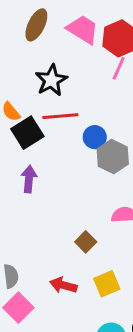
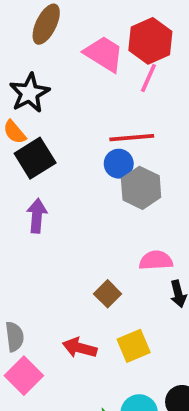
pink trapezoid: (83, 29) -> (104, 54), moved
black star: (51, 80) -> (29, 93), moved
red line: (60, 116) -> (132, 138), moved

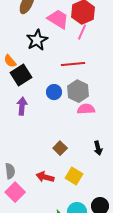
black star: (29, 93) -> (37, 40), moved
blue circle: (119, 164) -> (54, 92), moved
pink semicircle: (156, 260) -> (86, 109), moved
yellow square: (134, 346) -> (74, 176), turned -36

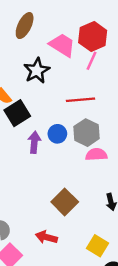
purple arrow: (22, 106) -> (34, 142), moved
brown square: (60, 148) -> (65, 202), size x1.5
yellow square: (74, 176) -> (98, 246), moved

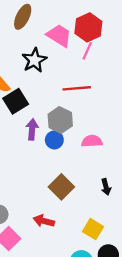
gray hexagon: (87, 133) -> (60, 120), moved
blue circle: (57, 134) -> (54, 140), moved

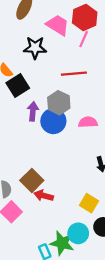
black star: (34, 60) -> (35, 48), turned 30
blue circle: (54, 140) -> (53, 121), size x1.5
brown square: (61, 187) -> (32, 180), moved

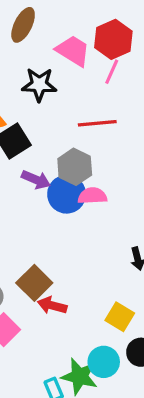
purple arrow: (33, 111) -> (36, 180), turned 108
pink semicircle: (88, 122) -> (92, 196), moved

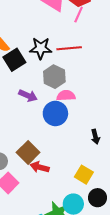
black star: (39, 85) -> (41, 48), moved
purple arrow: (36, 180) -> (28, 96), moved
blue circle: (67, 194) -> (55, 113), moved

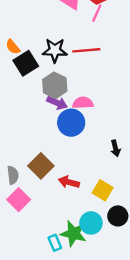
gray hexagon: (54, 77) -> (55, 85), moved
purple arrow: (28, 96) -> (57, 103), moved
red arrow: (40, 167) -> (69, 182), moved

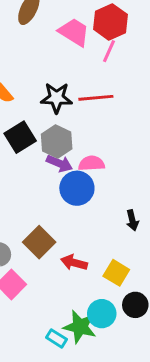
black square: (26, 63) -> (20, 137), moved
cyan rectangle: (55, 243) -> (57, 338), turned -35

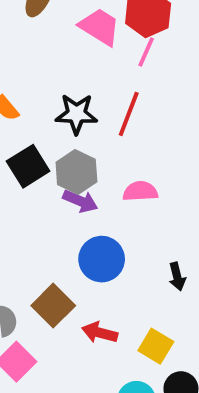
red line: (96, 98) -> (129, 114), turned -64
pink semicircle: (92, 163) -> (140, 191), moved
blue circle: (77, 188) -> (102, 259), moved

